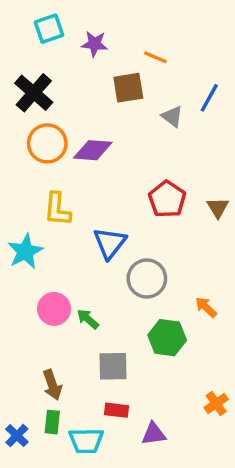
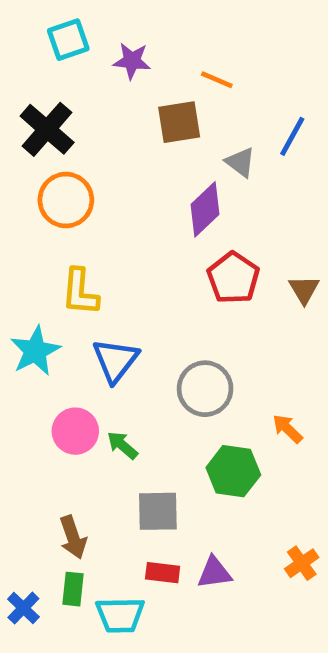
purple diamond: (93, 150) -> (205, 209), moved, turned -48
blue triangle: (110, 243) -> (115, 360), moved
purple triangle: (154, 434) -> (214, 573), moved

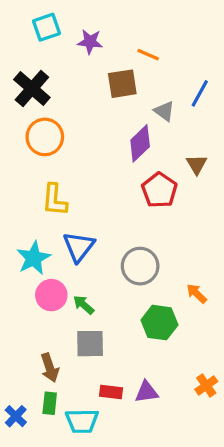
brown triangle: (304, 290) -> (197, 164), moved
cyan star: (35, 351) -> (34, 258), moved
gray square: (158, 511) -> (90, 344), moved

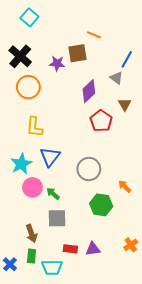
cyan square: (46, 27) -> (29, 17), turned -30
purple star: (90, 42) -> (57, 63), moved
gray triangle: (164, 111) -> (116, 78), moved

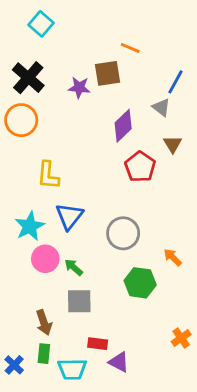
orange circle: (28, 87) -> (21, 120), moved
purple triangle: (93, 249) -> (119, 362), moved, turned 35

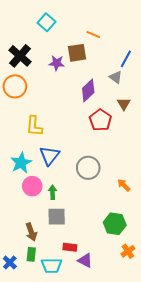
cyan square: (41, 24) -> (46, 22), moved
green arrow: (74, 267) -> (53, 192), turned 48
green hexagon: (140, 283) -> (115, 224), moved
orange cross: (181, 338) -> (128, 251), moved

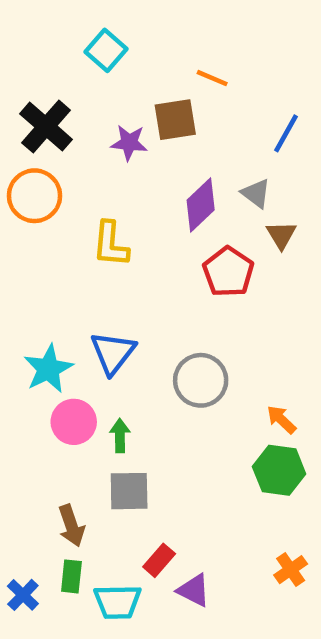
gray triangle: (116, 77) -> (256, 193), moved
yellow L-shape: (34, 126) -> (111, 244), moved
green hexagon: (115, 224) -> (279, 470), moved
red rectangle: (70, 247) -> (159, 560), turned -56

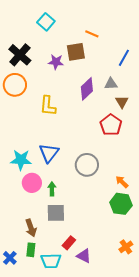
gray triangle: (256, 193) -> (111, 84), turned -40
red pentagon: (228, 272) -> (111, 125), moved
cyan star: (48, 369) -> (21, 160), turned 30

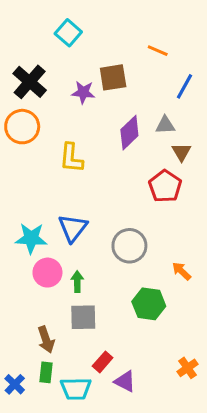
orange line: (92, 34) -> (158, 51), moved
green hexagon: (121, 204) -> (149, 304), moved

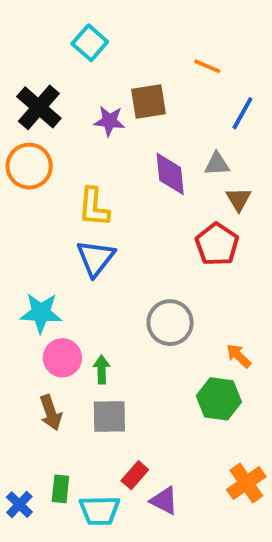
purple diamond: (129, 133) -> (170, 174), turned -52
blue triangle: (73, 228) -> (96, 258), moved
green hexagon: (149, 304) -> (219, 399), moved
brown arrow: (46, 340) -> (51, 413), moved
orange cross: (187, 368) -> (246, 483), size x1.4

